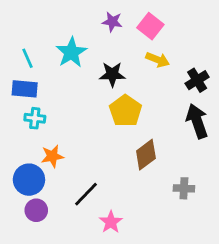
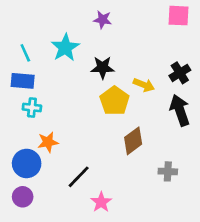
pink square: (150, 26) -> (178, 16), moved, turned -35
yellow arrow: (158, 60) -> (144, 85), moved
purple circle: (36, 210) -> (23, 197), moved

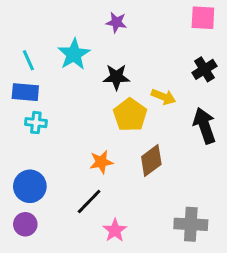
black cross: (180, 73) -> (204, 69), moved
orange star: (48, 142) -> (101, 162), moved
gray cross: (168, 171) -> (191, 224), moved, size x1.5

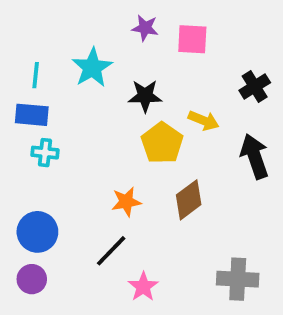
pink square: (203, 18) -> (192, 39), moved
cyan line: (28, 60) -> (36, 75), turned 30

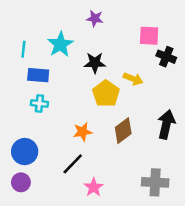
pink square: (192, 39) -> (149, 36), moved
black cross: (255, 86) -> (166, 57), turned -36
blue rectangle: (32, 115) -> (38, 75), moved
cyan cross: (45, 153) -> (39, 103), moved
black arrow: (255, 156) -> (166, 124), moved, turned 32

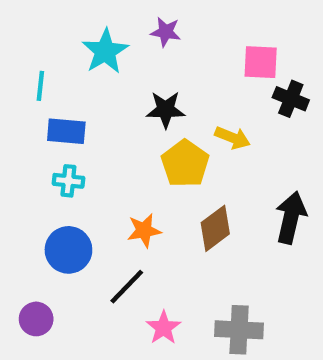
cyan star: (60, 44) -> (105, 51), moved
blue circle: (25, 152) -> (68, 250), moved
gray cross: (155, 182) -> (239, 330), moved

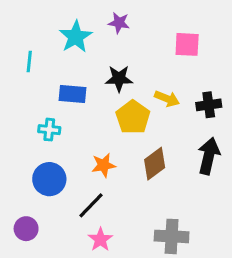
black cross: (291, 99) -> (209, 105), moved, turned -30
blue rectangle: (66, 131) -> (73, 94), moved
pink star: (163, 328) -> (100, 239), moved

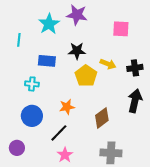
purple star: (119, 23) -> (77, 15), size x1.5
brown diamond: (155, 164) -> (102, 118), moved

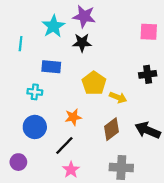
pink square: (121, 29) -> (149, 32), moved
black star: (77, 51) -> (82, 43), moved
yellow arrow: (108, 64) -> (118, 97), moved
black arrow: (135, 101) -> (148, 130), moved, turned -80

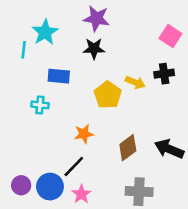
cyan star: (53, 26) -> (45, 32), moved
pink square: (149, 32) -> (170, 36), turned 30
black cross: (148, 74) -> (164, 74), moved
yellow arrow: (118, 97) -> (135, 82), moved
blue circle: (35, 127) -> (50, 187), moved

